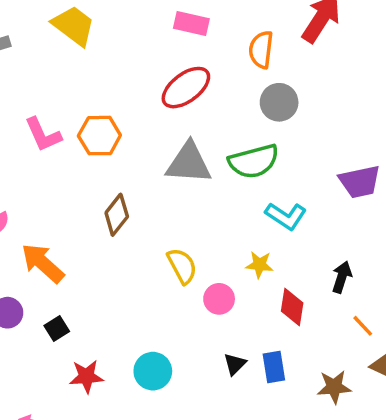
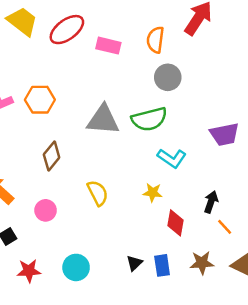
pink rectangle: (191, 24) -> (108, 46), moved
red ellipse: (186, 88) -> (67, 30), moved
pink circle: (219, 299) -> (46, 210), moved
orange line: (363, 326) -> (225, 227), moved
brown star: (334, 387) -> (202, 263), moved

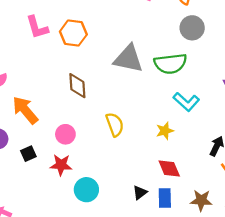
brown diamond: (52, 156) -> (77, 86), turned -50
yellow star: (153, 193) -> (165, 131), turned -30
red diamond: (176, 223) -> (169, 168), moved, turned -40
red star: (29, 271) -> (61, 165), moved

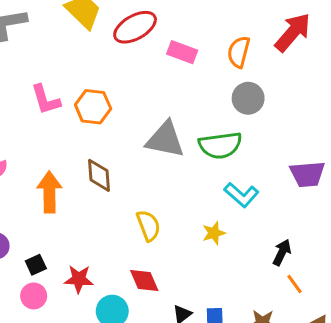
orange arrow: (25, 110) -> (49, 192), moved, turned 40
pink circle: (65, 134) -> (34, 296), moved
red diamond: (169, 168) -> (144, 281), moved

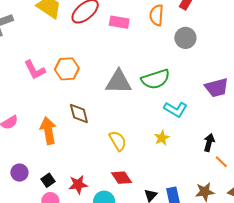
gray circle: (248, 98) -> (185, 38), moved

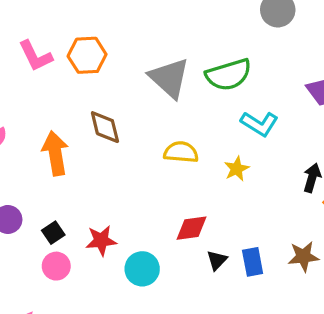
gray triangle: (119, 82) -> (169, 78), turned 40
yellow semicircle: (118, 141) -> (181, 152), moved, turned -55
red diamond: (122, 178) -> (191, 228), moved, turned -65

